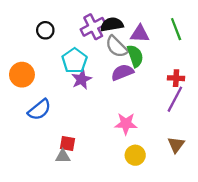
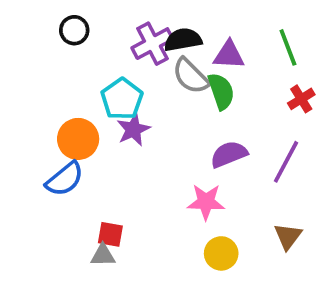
black circle: (45, 30) -> (74, 30), moved
purple semicircle: (122, 72) -> (229, 154), moved
orange circle: (22, 75) -> (78, 139), moved
red cross: (176, 78) -> (301, 99), moved, turned -35

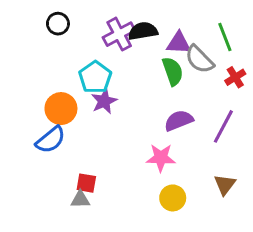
gray semicircle: (191, 76) -> (200, 59), moved

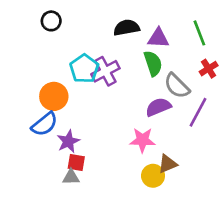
purple cross: (119, 34) -> (105, 71), moved
gray semicircle: (200, 59) -> (177, 86), moved
purple star: (104, 101) -> (68, 141), moved
brown triangle: (225, 185) -> (168, 164), moved, turned 30

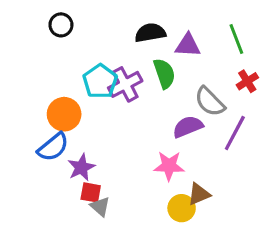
green semicircle: (153, 63) -> (164, 73), moved
gray triangle: (71, 177) -> (100, 207), moved, turned 42

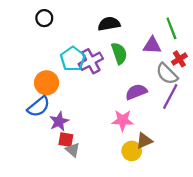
purple triangle: (188, 45) -> (152, 45), moved
gray semicircle: (210, 102) -> (167, 74), moved

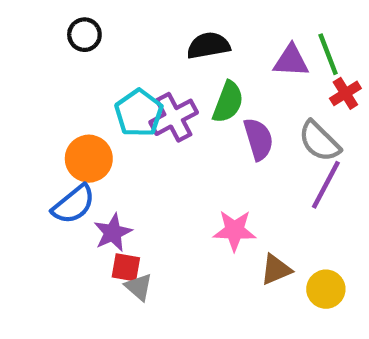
purple triangle: (152, 45) -> (291, 61), moved
green semicircle: (119, 53) -> (228, 102), turned 40
red cross: (179, 59) -> (345, 93), moved
purple semicircle: (136, 92) -> (258, 139), moved, turned 95
yellow circle: (132, 151) -> (326, 289), moved

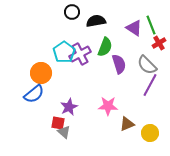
black circle: (84, 35) -> (72, 12), moved
purple triangle: (291, 61) -> (134, 28), turned 30
purple star: (113, 233) -> (69, 107), moved

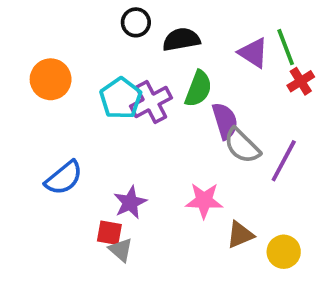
gray semicircle: (147, 65) -> (242, 146), moved
orange circle: (41, 73) -> (51, 79), moved

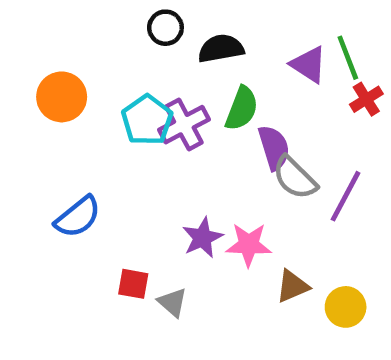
purple star: (130, 202) -> (202, 238), moved
gray triangle: (121, 250) -> (172, 302), moved

